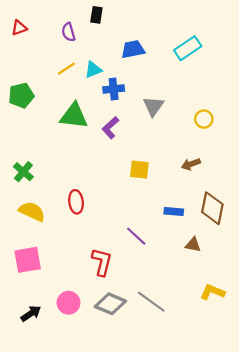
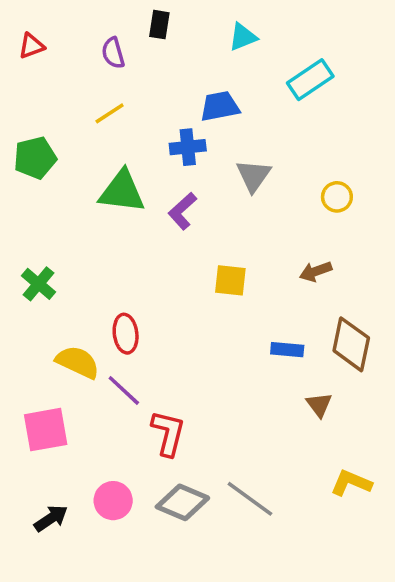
blue trapezoid: (133, 49) -> (220, 106), moved
cyan triangle: (93, 70) -> (243, 37), moved
yellow semicircle: (32, 211) -> (78, 362), moved
purple line: (136, 236) -> (124, 390), moved
brown triangle: (193, 245) -> (319, 405), turned 42

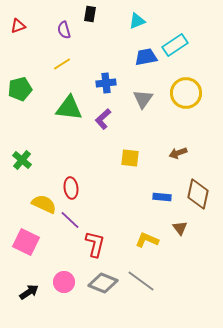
blue trapezoid: (220, 106) -> (146, 57), moved
yellow circle: (337, 197) -> (186, 93), moved, size x1.8
pink square: (46, 430) -> (26, 242), turned 36
yellow L-shape: (351, 483) -> (147, 240), moved

